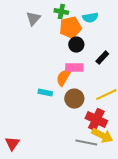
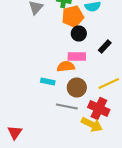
orange semicircle: (63, 78) -> (66, 66), turned 54
yellow arrow: (102, 136) -> (92, 124), moved
gray line: (86, 143) -> (67, 106), moved

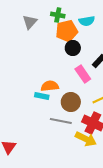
pink rectangle: (77, 56) -> (83, 74), moved, turned 54
orange semicircle: (66, 66) -> (50, 86), moved

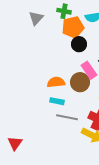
cyan rectangle: (42, 96) -> (57, 101), moved
brown circle: (71, 102) -> (80, 82), moved

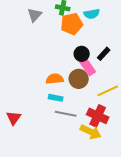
black circle: (79, 44) -> (82, 54), moved
red triangle: (15, 143) -> (14, 118), moved

